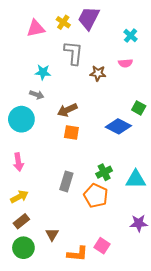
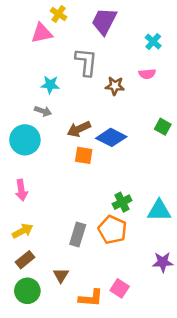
yellow cross: (63, 22) -> (59, 14), moved
blue diamond: (118, 126) -> (111, 137), moved
gray rectangle: (66, 181) -> (78, 234), moved

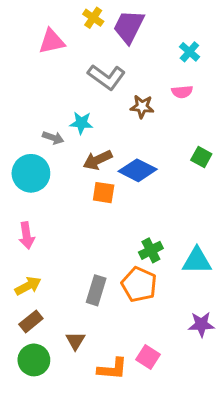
yellow cross: (59, 14) -> (93, 18), moved
gray L-shape: (86, 62) -> (107, 77), turned 120
cyan star: (50, 85) -> (81, 123), moved

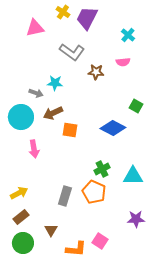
brown arrow: (98, 160) -> (53, 113), moved
blue diamond: (138, 170) -> (113, 128), moved
pink arrow: (27, 236) -> (34, 149), moved

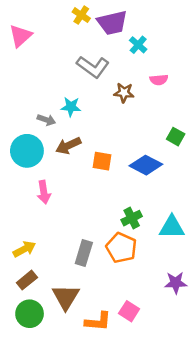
purple trapezoid: (87, 18) -> (112, 23), turned -130
pink triangle: (35, 28) -> (20, 36), moved, turned -30
cyan cross: (128, 35) -> (138, 45), moved
orange square: (70, 130) -> (102, 161), moved
brown triangle: (51, 230) -> (66, 297), size x1.6

